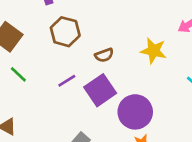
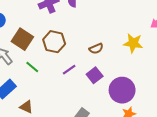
brown hexagon: (65, 32) -> (54, 42), moved
purple square: (100, 90) -> (95, 75), size x0.7

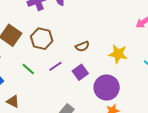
yellow star: (133, 43) -> (118, 54), moved
green line: (32, 67) -> (28, 69), moved

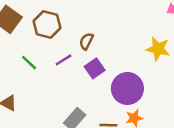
brown semicircle: (82, 46) -> (86, 41), moved, turned 136
yellow star: (118, 54) -> (158, 49), moved

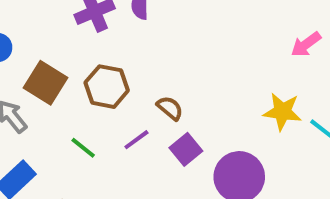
brown semicircle: (86, 41) -> (170, 108), turned 108

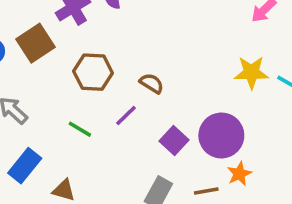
brown square: (45, 83) -> (36, 43), moved, turned 33
purple square: (186, 149) -> (174, 141), moved

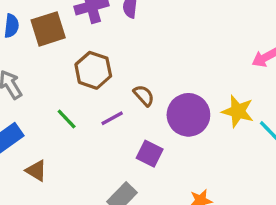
purple circle: (221, 135) -> (188, 115), moved
purple square: (174, 141) -> (150, 154), turned -32

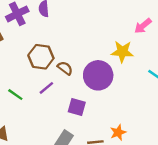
brown hexagon: (93, 70) -> (41, 57), moved
yellow star: (238, 111) -> (122, 52), moved

